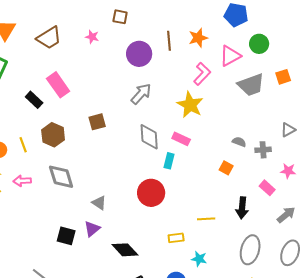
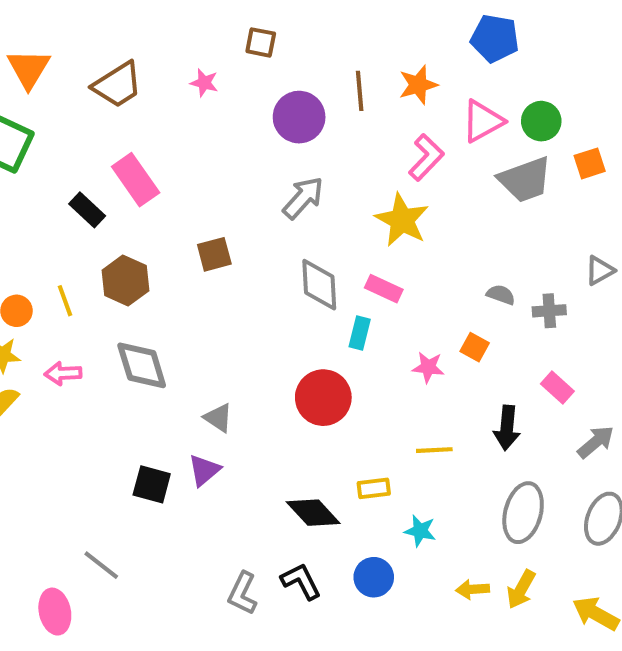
green circle: (259, 44) -> (541, 121), moved
pink star: (288, 171) -> (428, 367), moved
black diamond: (125, 250) -> (313, 513), moved

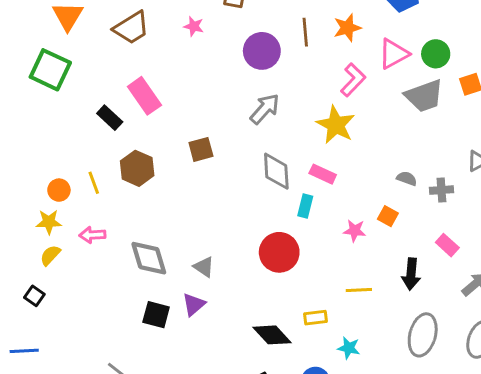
gray diamond: (142, 365) -> (149, 258), moved

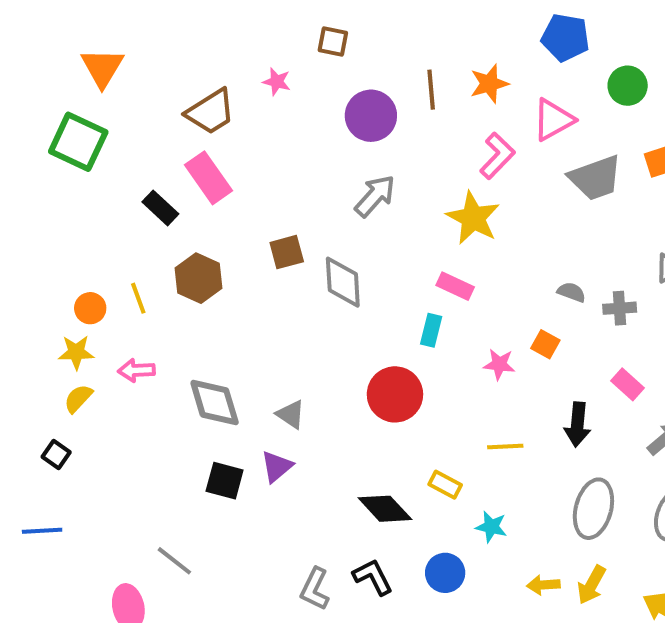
brown trapezoid: (131, 28) -> (211, 112), moved
green circle: (436, 54) -> (628, 86), moved
gray diamond: (276, 171) -> (343, 282), moved
yellow rectangle: (315, 318) -> (445, 485), turned 35

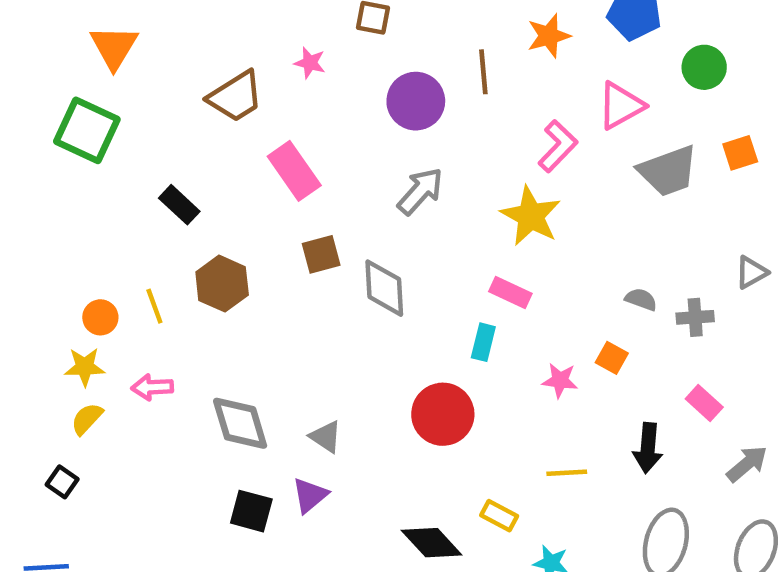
orange star: (489, 84) -> (549, 36), moved
pink rectangle: (209, 178) -> (294, 171), moved

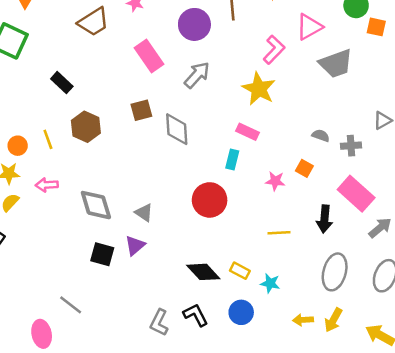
orange square: (740, 153) -> (376, 27), moved, turned 30
pink rectangle: (294, 171) -> (149, 56), moved
pink rectangle: (704, 403) -> (356, 194), size x1.8
yellow rectangle: (499, 516) -> (240, 271), moved

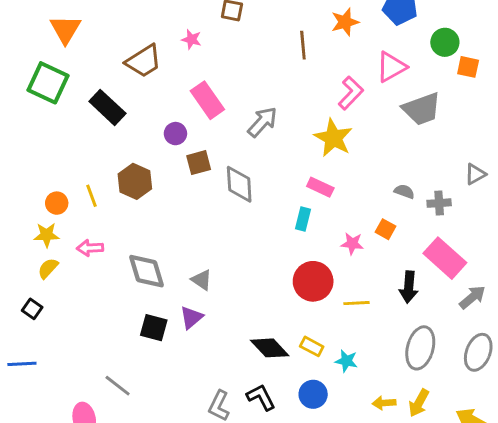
purple circle: (194, 24) -> (175, 134), moved, size x0.6
black rectangle: (62, 83) -> (107, 107), moved, size x1.4
red circle: (210, 200) -> (313, 281), moved

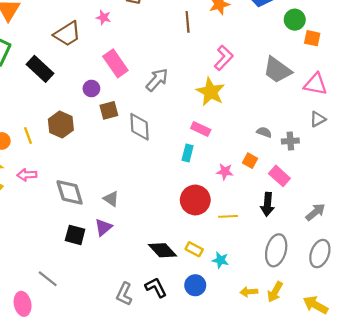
pink triangle: (391, 67) -> (316, 84), moved, turned 40
gray trapezoid: (422, 109) -> (277, 70), turned 56
pink rectangle: (445, 258) -> (279, 176), moved, size x0.7

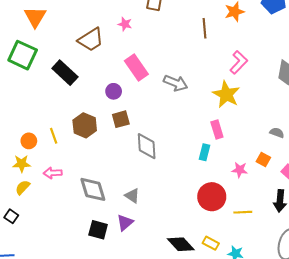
gray arrow: (157, 80) -> (176, 83), turned 70
brown square: (109, 110) -> (121, 119), moved
gray diamond: (140, 127) -> (147, 146), moved
pink rectangle: (201, 129) -> (217, 130), turned 48

